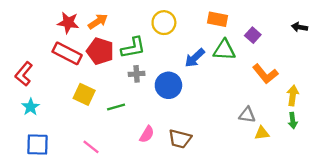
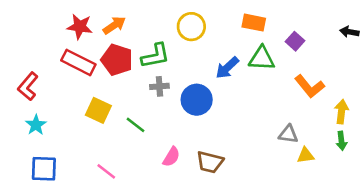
green line: (116, 107) -> (136, 125), turned 54

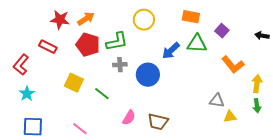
black arrow: (349, 32) -> (262, 36), moved
red rectangle: (78, 62) -> (48, 47), moved, size x0.7

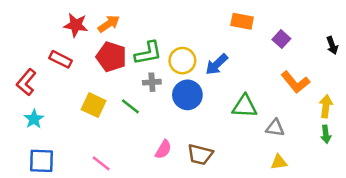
yellow circle: (144, 20) -> (182, 61), moved
black arrow: (262, 36) -> (332, 45), turned -120
green triangle: (197, 44) -> (245, 106), moved
green line: (102, 94) -> (130, 106), moved
yellow triangle: (230, 117) -> (279, 162), moved

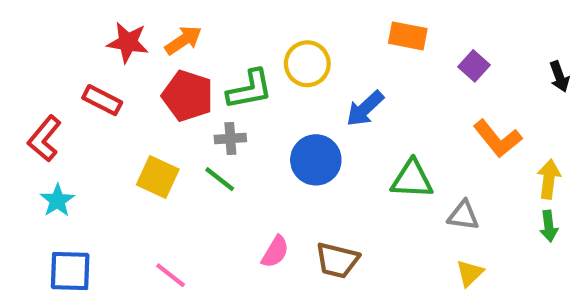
yellow circle: (182, 61) -> (307, 64), moved
gray cross: (152, 82) -> (230, 139), moved
yellow triangle: (279, 162) -> (470, 273), turned -36

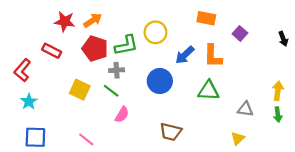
orange L-shape: (497, 139) -> (213, 56), moved, turned 40
gray triangle: (463, 215) -> (245, 109), moved
pink semicircle: (275, 252) -> (122, 115), moved

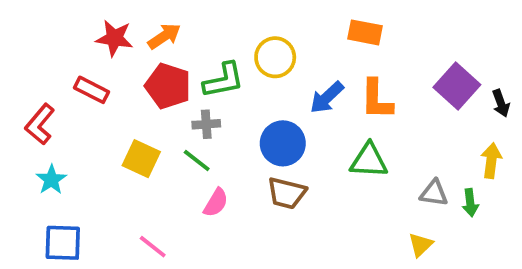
purple square: (240, 33) -> (457, 86), moved, size x1.6
black arrow: (283, 39) -> (501, 103), moved
green arrow: (278, 115) -> (470, 203), moved
brown trapezoid: (171, 132) -> (287, 193), moved

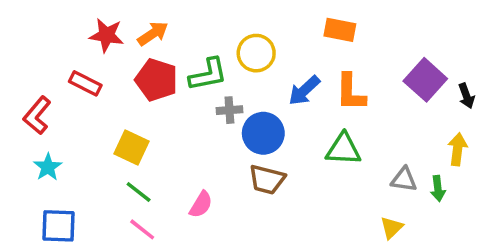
gray cross: (206, 124) -> (229, 110), moved
green line: (197, 161) -> (139, 192), moved
pink semicircle: (216, 203) -> (201, 204), moved

